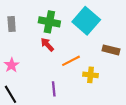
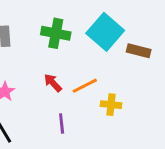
red arrow: (47, 45) -> (53, 83), moved
brown rectangle: (111, 50) -> (139, 51), moved

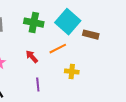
orange line: (85, 86) -> (58, 49), moved

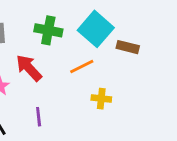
red arrow: (32, 57) -> (29, 68), moved, size x1.5
purple line: (38, 85) -> (39, 117), moved

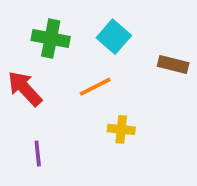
cyan square: (96, 29) -> (114, 37), size x0.7
brown rectangle: (128, 47) -> (173, 64), moved

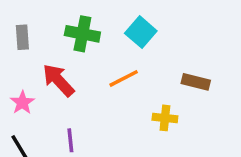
brown rectangle: (173, 64) -> (196, 82), moved
yellow cross: (121, 129) -> (165, 118), moved

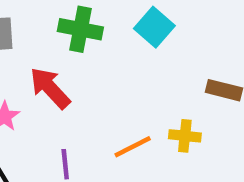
orange line: (124, 78) -> (133, 147), moved

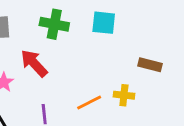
cyan square: (154, 27) -> (104, 23), turned -35

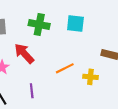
orange line: (89, 102) -> (65, 68), moved

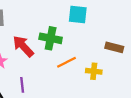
green cross: (39, 25) -> (51, 38), moved
purple line: (32, 91) -> (22, 85), moved

